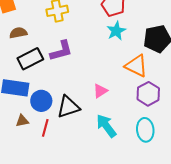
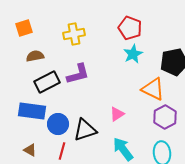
brown triangle: (22, 121) -> (30, 150), moved, turned 40

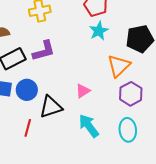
orange triangle: (153, 89) -> (119, 66), turned 50
blue circle: (58, 124) -> (27, 90), moved

